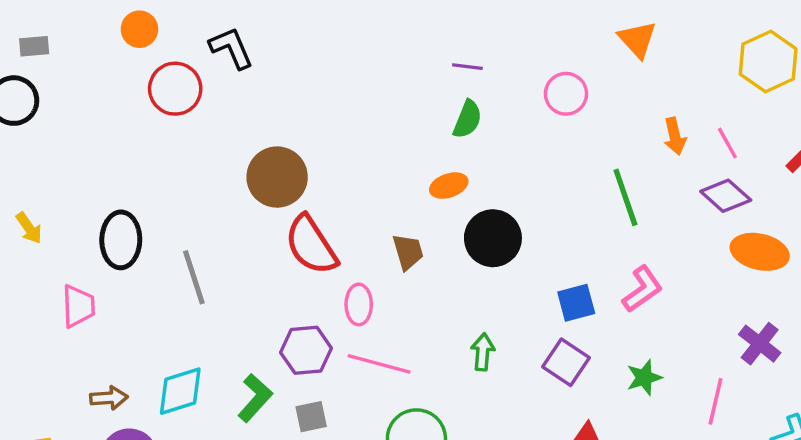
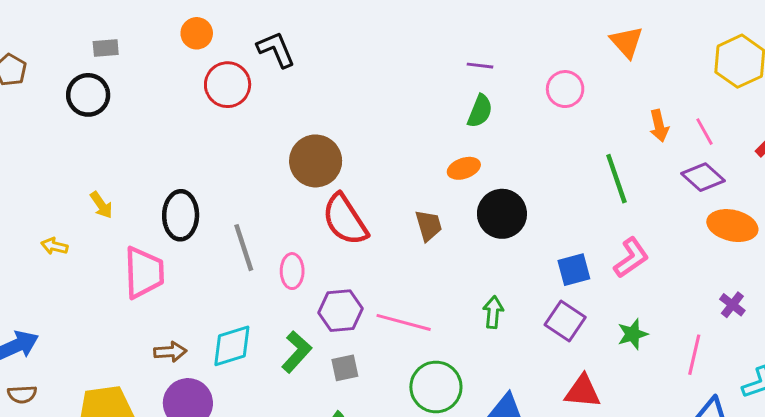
pink ellipse: (359, 304) -> (292, 271), moved
pink trapezoid: (78, 306) -> (144, 273), size x1.4
purple cross: (760, 344) -> (732, 305), size x0.7

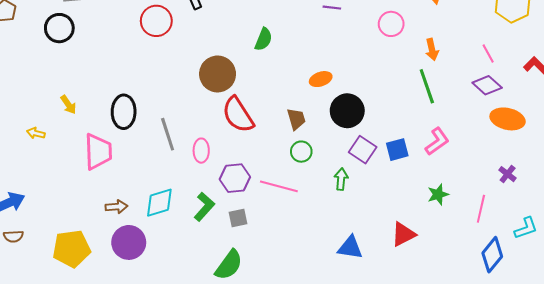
green semicircle: (480, 111) -> (263, 39), moved
orange arrow: (659, 126) -> (432, 49), moved
purple square: (565, 321) -> (363, 150), moved
green circle: (436, 387) -> (301, 152), moved, size x0.6
red triangle: (583, 391) -> (403, 234), turned -32

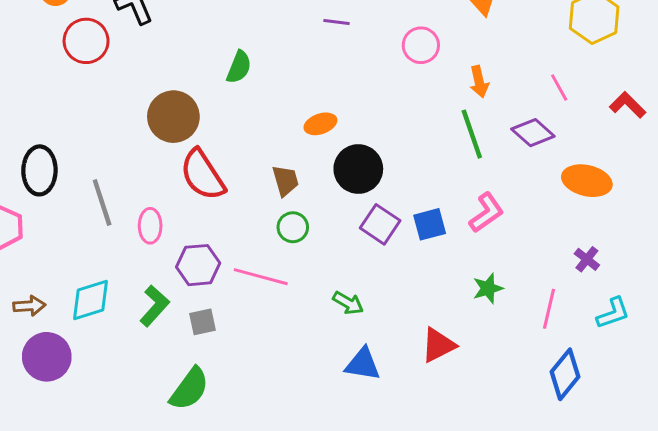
purple diamond: (487, 85) -> (533, 133), moved
green arrow: (341, 179) -> (348, 303), moved, turned 115
cyan L-shape: (526, 228) -> (613, 313), moved

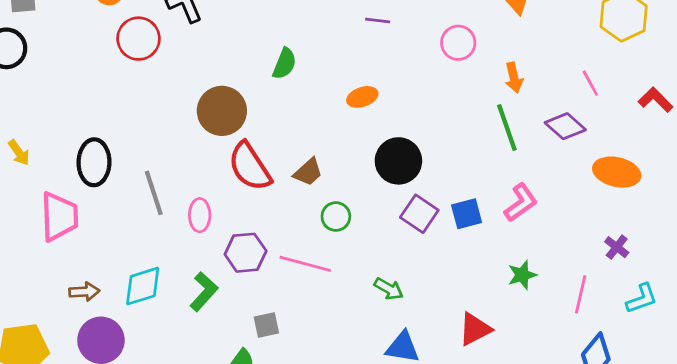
orange ellipse: (320, 124) -> (362, 97), moved
brown trapezoid: (286, 181) -> (308, 172), moved, turned 64
gray square: (203, 322) -> (266, 325), moved

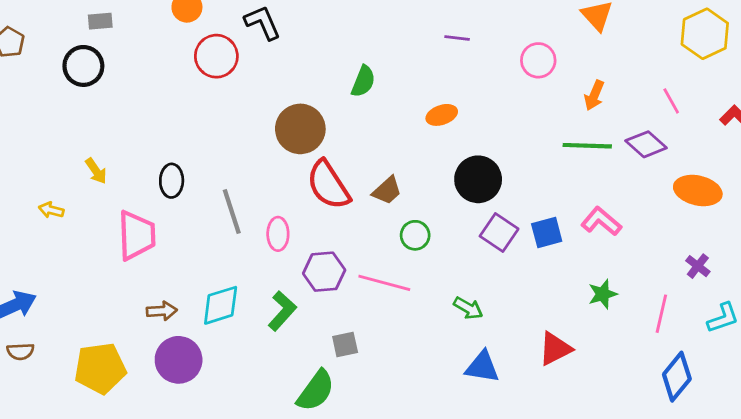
orange arrow: (514, 78) -> (594, 95), turned 36
green line: (507, 128) -> (587, 146), turned -69
black ellipse: (94, 162) -> (172, 181), size x0.7
pink L-shape: (521, 203) -> (601, 221), turned -105

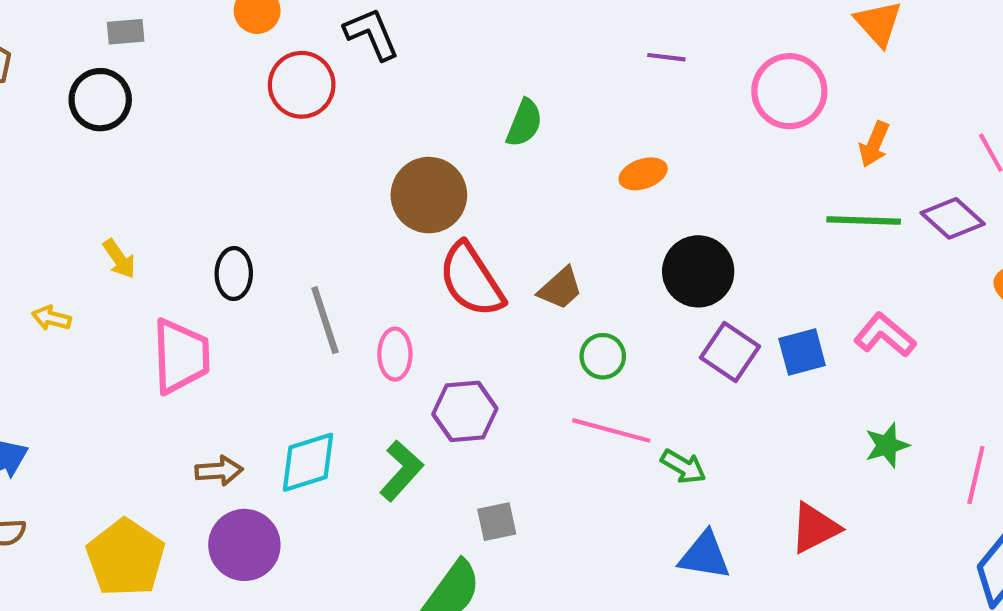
pink circle: (538, 60) -> (789, 91), size x1.4
pink line: (384, 283) -> (611, 430), moved
yellow pentagon: (100, 368) -> (126, 558), turned -30

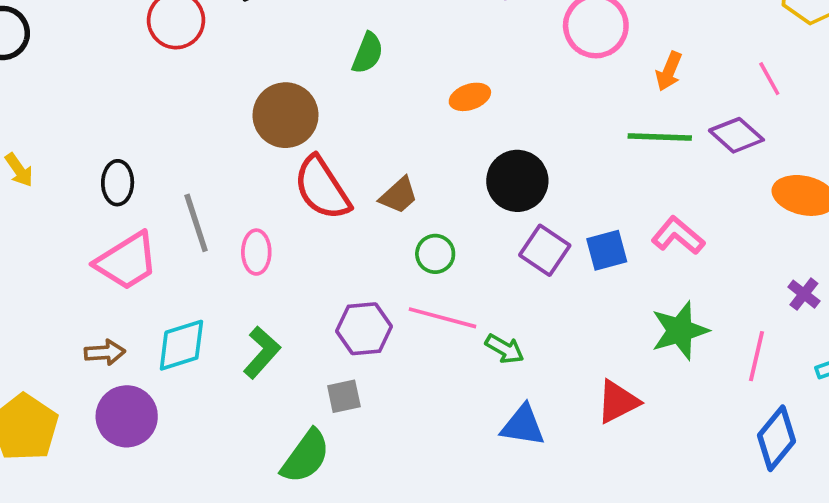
pink trapezoid: (181, 356) -> (127, 261), moved, turned 60
purple hexagon: (465, 411) -> (364, 329), moved
green star: (887, 445) -> (680, 331), size x1.5

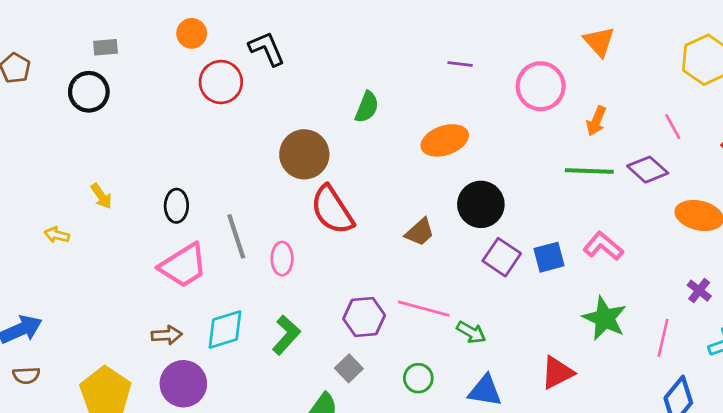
orange ellipse: (470, 97) -> (445, 140), size x1.5
brown trapezoid: (399, 195) -> (420, 232), moved
green circle: (435, 254) -> (418, 378), moved
green star: (680, 331) -> (605, 318), turned -30
gray square: (344, 396) -> (349, 368), turned -32

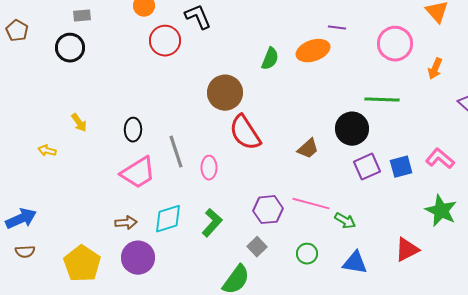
orange ellipse: (445, 140) -> (313, 51), moved
green line: (589, 171) -> (382, 100), moved
purple square: (502, 257) -> (367, 167), turned 32

